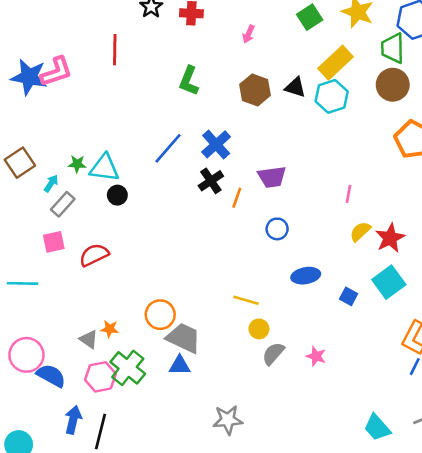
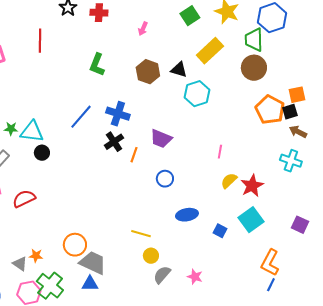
cyan hexagon: (332, 96) -> (197, 94), moved
blue cross: (216, 144) -> (118, 114), turned -30
purple trapezoid: (272, 177) -> (161, 139), turned 30

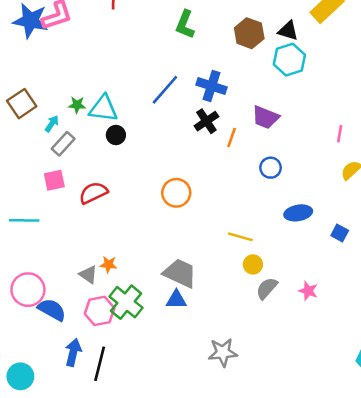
cyan hexagon: (197, 94) -> (289, 60), moved
orange circle: (75, 245) -> (176, 193), moved

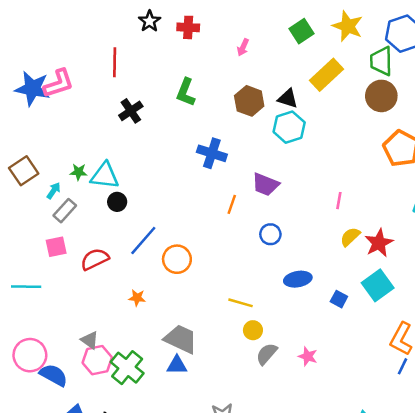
blue line: (165, 90) -> (143, 240), moved
black cross: (206, 121) -> (131, 111), moved
orange star: (108, 264) -> (137, 298), moved
pink hexagon: (100, 311) -> (97, 360), moved

